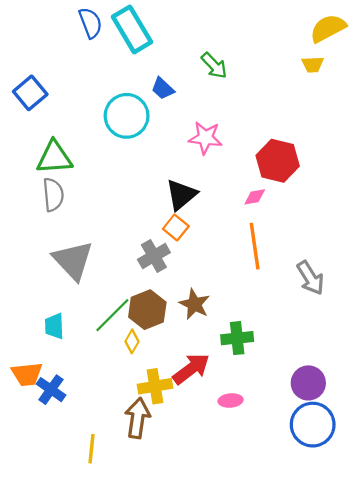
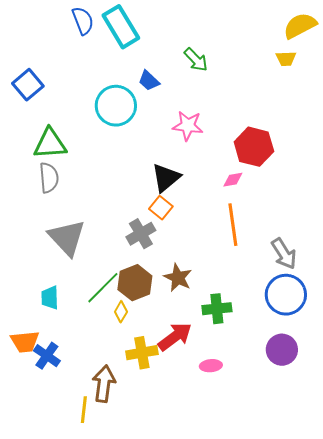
brown arrow: (138, 418) -> (104, 384), moved
blue circle: (313, 425) -> (286, 295), moved

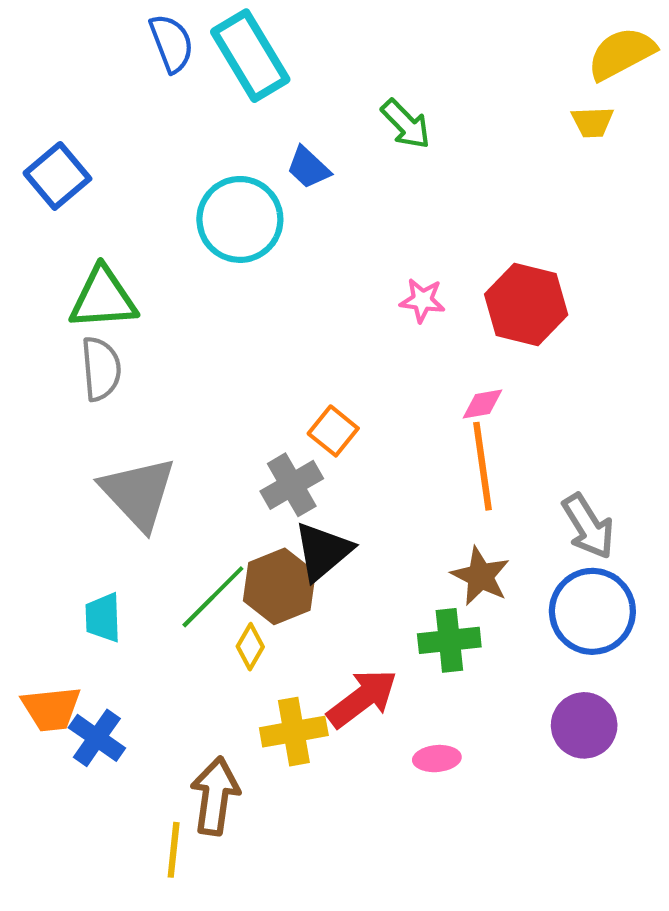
pink star: (188, 126) -> (422, 300), moved, size x0.7
black triangle: (166, 178) -> (323, 551), moved
pink diamond: (233, 180) -> (483, 404), moved
brown star: (178, 278) -> (480, 576), moved

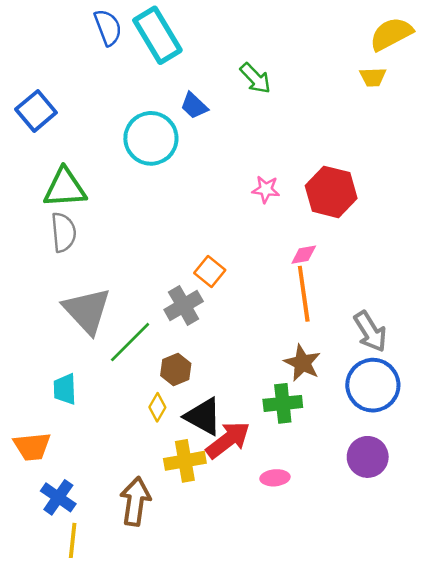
black triangle: (323, 551) -> (203, 416), moved, turned -51
brown hexagon: (279, 586) -> (176, 369), size x0.7
green line: (213, 597) -> (130, 342), moved
blue cross: (97, 738) -> (58, 497), moved
yellow line: (174, 850) -> (73, 540), moved

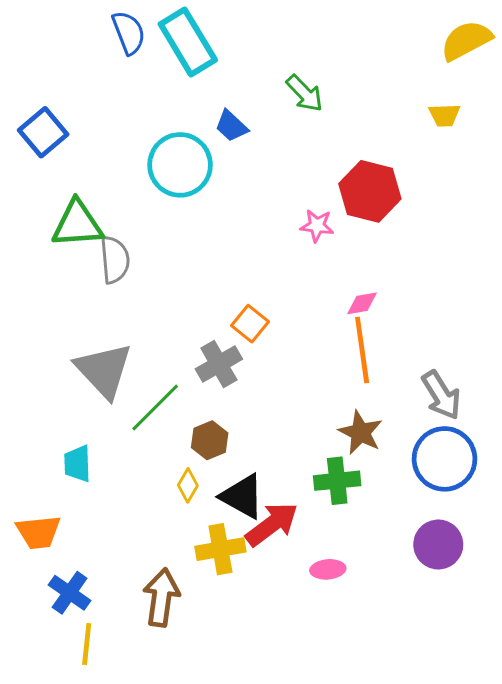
yellow trapezoid: (373, 77) -> (444, 115), moved
red hexagon: (331, 192) -> (370, 191), moved
gray semicircle: (63, 232) -> (115, 260), moved

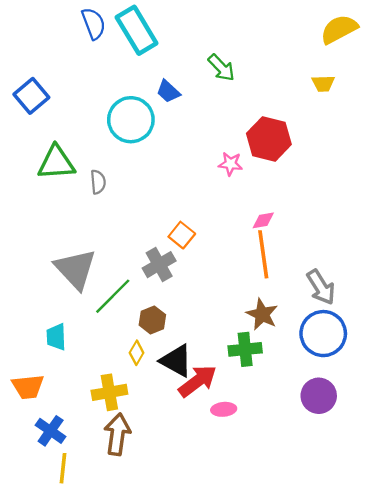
gray semicircle: (115, 260) -> (98, 182), moved, size x0.7
yellow cross: (220, 549) -> (109, 392), moved
pink ellipse: (328, 569) -> (224, 409), moved

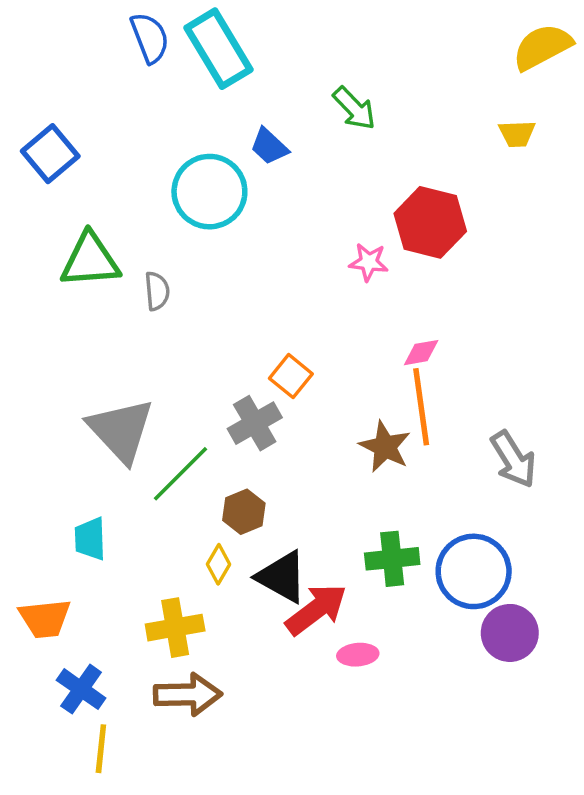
brown star: (262, 314) -> (385, 447), moved
blue circle: (323, 334) -> (474, 571), moved
brown arrow: (117, 434) -> (188, 694), turned 81

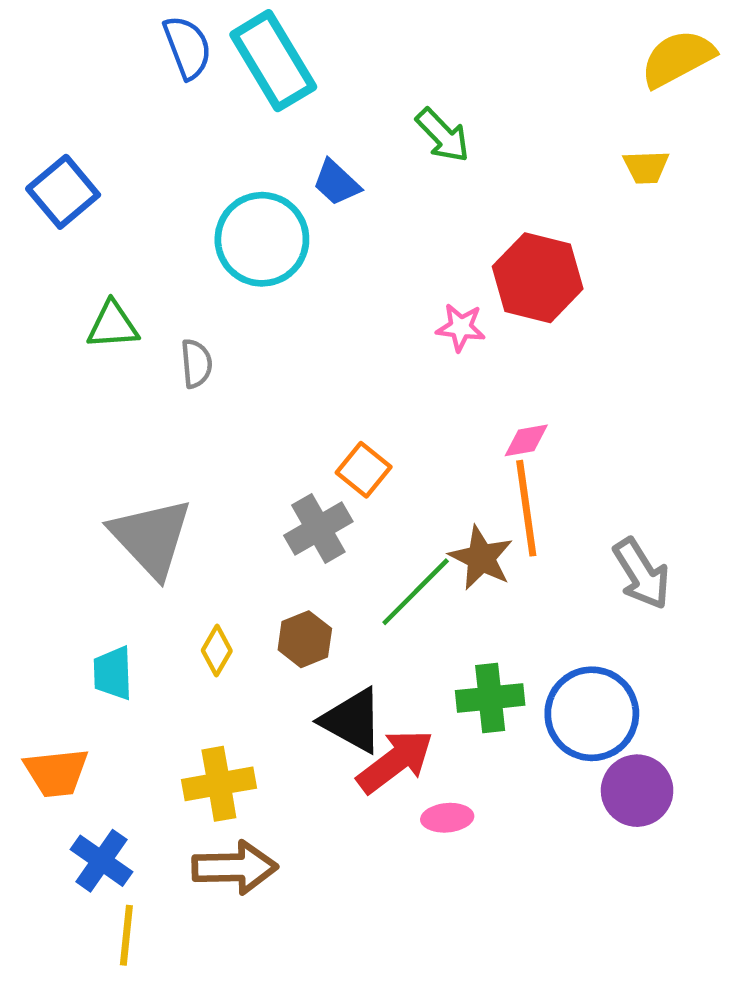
green triangle: (90, 260) -> (113, 325), size x0.7
green line: (181, 474) -> (416, 592), moved
yellow diamond: (219, 564) -> (217, 651), moved

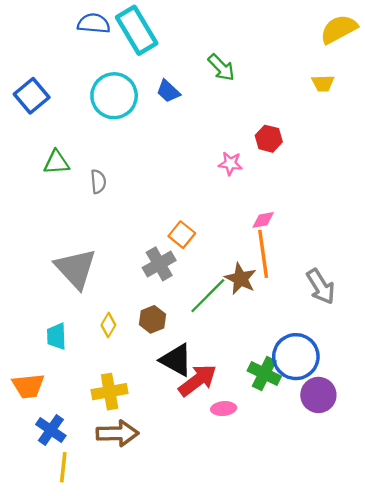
blue semicircle: (187, 47) -> (94, 23), turned -64
cyan circle: (262, 239) -> (114, 96), moved
red hexagon: (538, 278) -> (269, 139), size x0.6
green cross: (490, 698) -> (264, 374), moved, turned 32

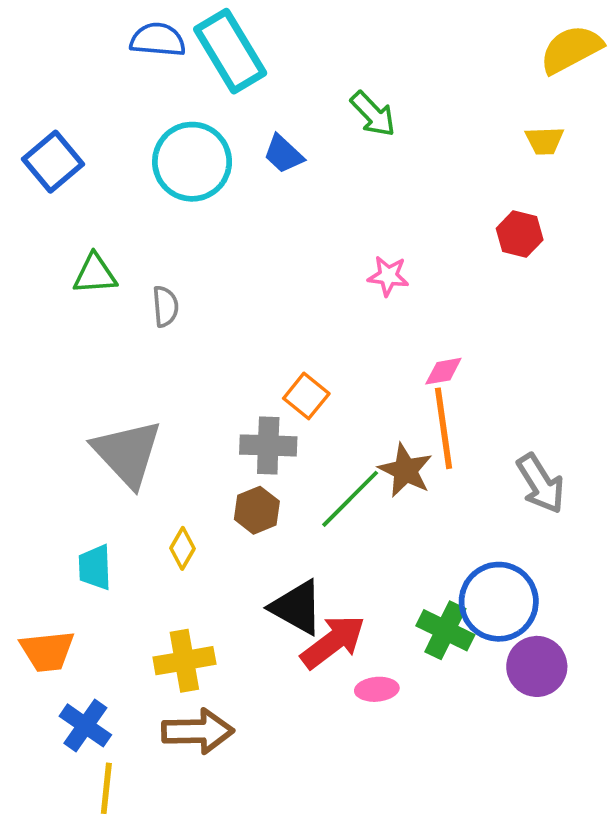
red hexagon: (269, 139) -> (520, 234), moved
gray cross: (159, 264) -> (268, 445), turned 32
brown hexagon: (152, 319) -> (257, 510), moved

